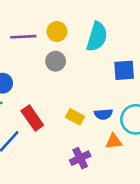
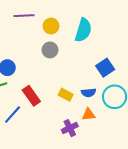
purple line: (23, 37) -> (24, 16), moved
blue square: (124, 70) -> (105, 68), moved, turned -30
orange triangle: (114, 141) -> (89, 114), moved

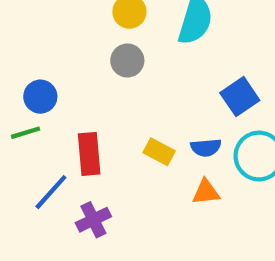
red rectangle: (31, 96) -> (89, 154), turned 30
purple cross: (70, 128) -> (93, 220), moved

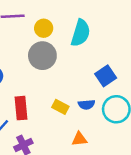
gray circle: (127, 61) -> (42, 56), size x1.5
orange triangle: (206, 192) -> (79, 139), moved

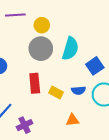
cyan semicircle: (81, 33) -> (70, 49), moved
red rectangle: (21, 108) -> (35, 83), moved

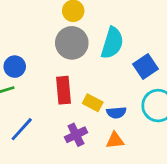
blue semicircle: (78, 90) -> (116, 113), moved
purple cross: (24, 125) -> (76, 135), moved

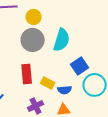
blue square: (146, 67) -> (80, 66), moved

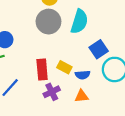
red rectangle: (27, 74) -> (42, 69), moved

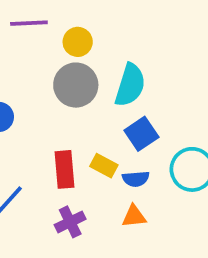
blue square: (99, 49) -> (141, 134), moved
purple cross: (52, 92) -> (70, 222), moved

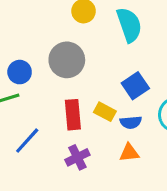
gray circle: (76, 85) -> (67, 60), moved
cyan semicircle: (130, 85) -> (129, 25), moved, turned -36

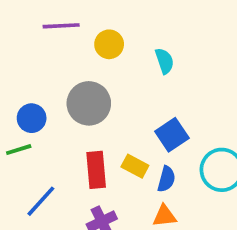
cyan semicircle: (129, 25) -> (165, 61), size x0.6
blue semicircle: (131, 122) -> (166, 179), turned -70

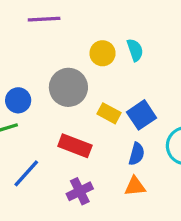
yellow circle: (109, 44) -> (103, 53), moved
yellow rectangle: (135, 166) -> (109, 113), moved
red rectangle: (96, 170) -> (75, 146), turned -64

